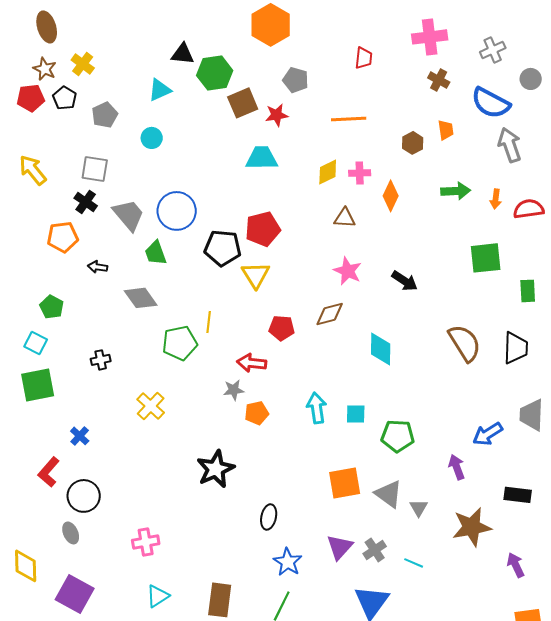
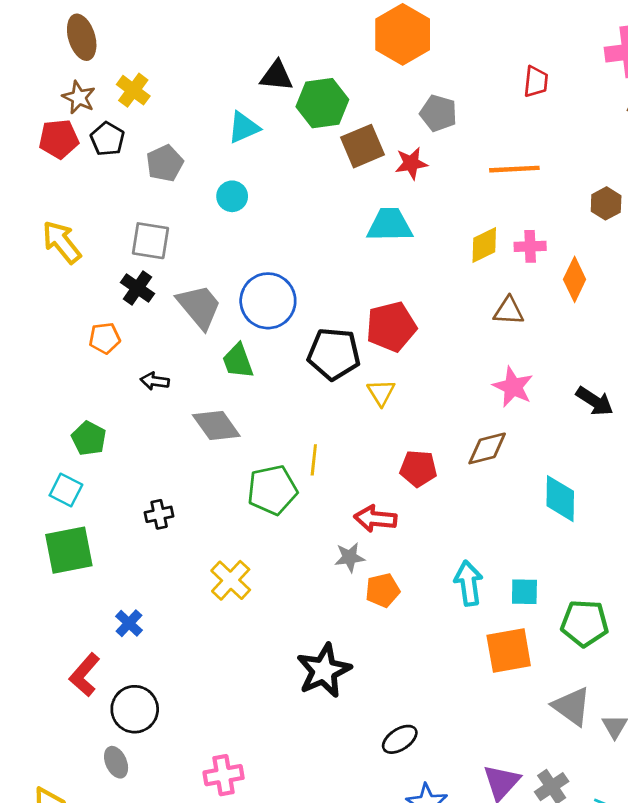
orange pentagon: (63, 237) -> (105, 338), size x0.7
yellow triangle: (256, 275) -> (381, 393), size x0.7
orange square: (345, 483) -> (509, 650), moved
black ellipse: (269, 517) -> (400, 739), turned 45

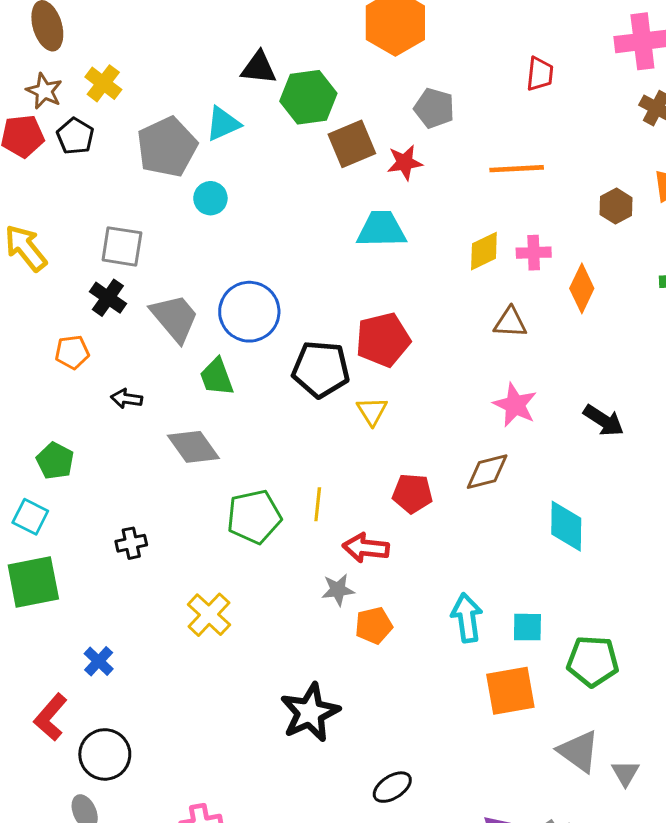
gray pentagon: (165, 163) -> (167, 147), moved, size x1.5
yellow line: (314, 460) -> (318, 504), moved

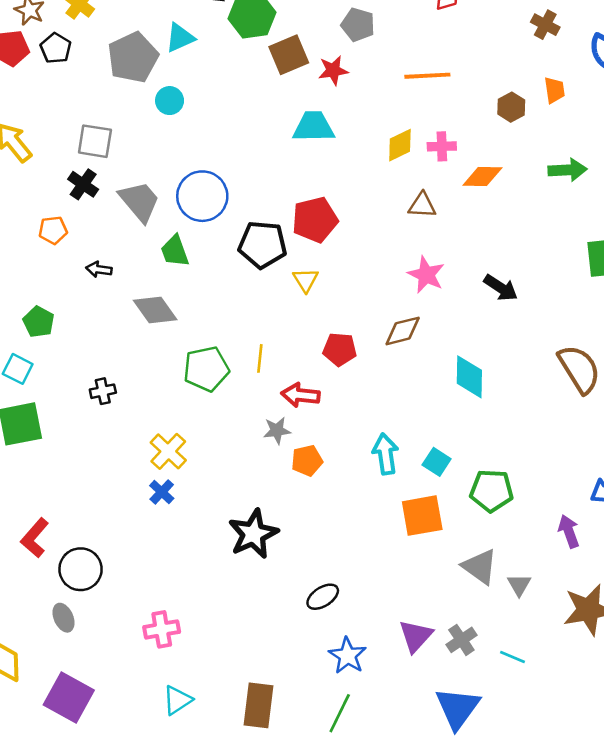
orange diamond: (582, 288) -> (482, 176), turned 66
cyan square: (527, 627) -> (437, 462), turned 32
blue cross: (99, 661) -> (162, 492), moved

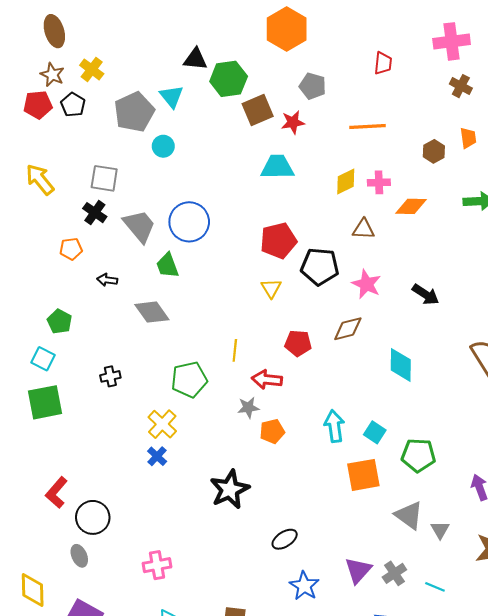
cyan triangle: (180, 38) -> (172, 96), turned -45
black pentagon: (262, 245) -> (320, 266), moved
green pentagon: (206, 369) -> (189, 380), moved

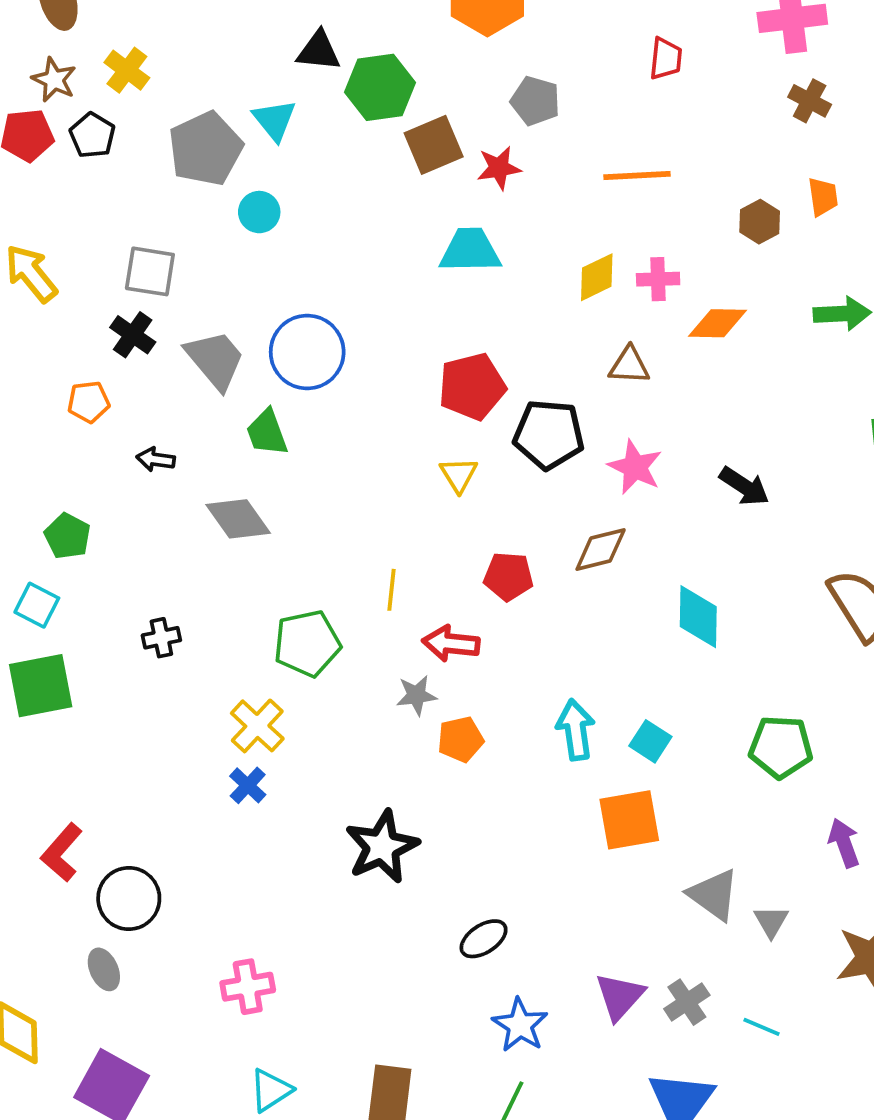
green pentagon: (418, 455) -> (781, 747), moved

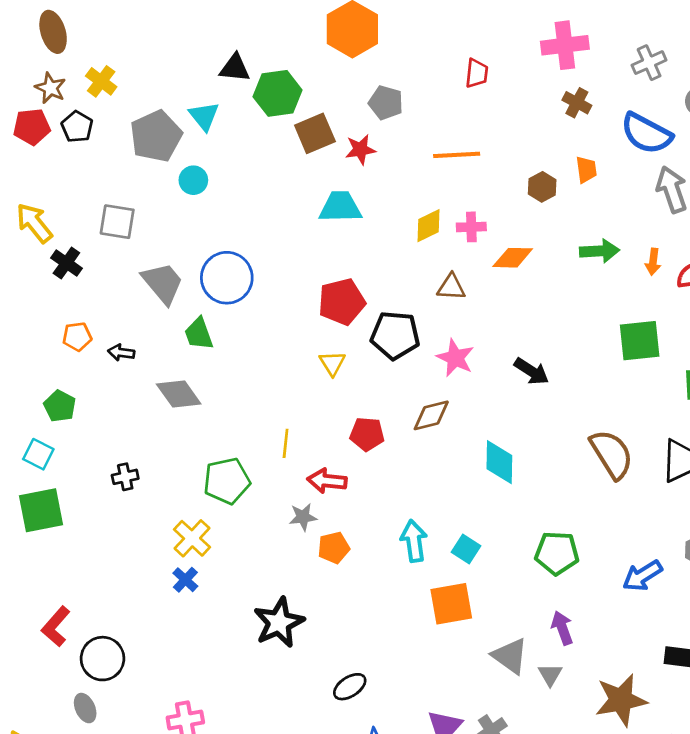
black cross: (133, 335) -> (66, 263), moved
orange pentagon: (89, 402) -> (77, 337), moved
purple arrow: (844, 843) -> (562, 628), moved

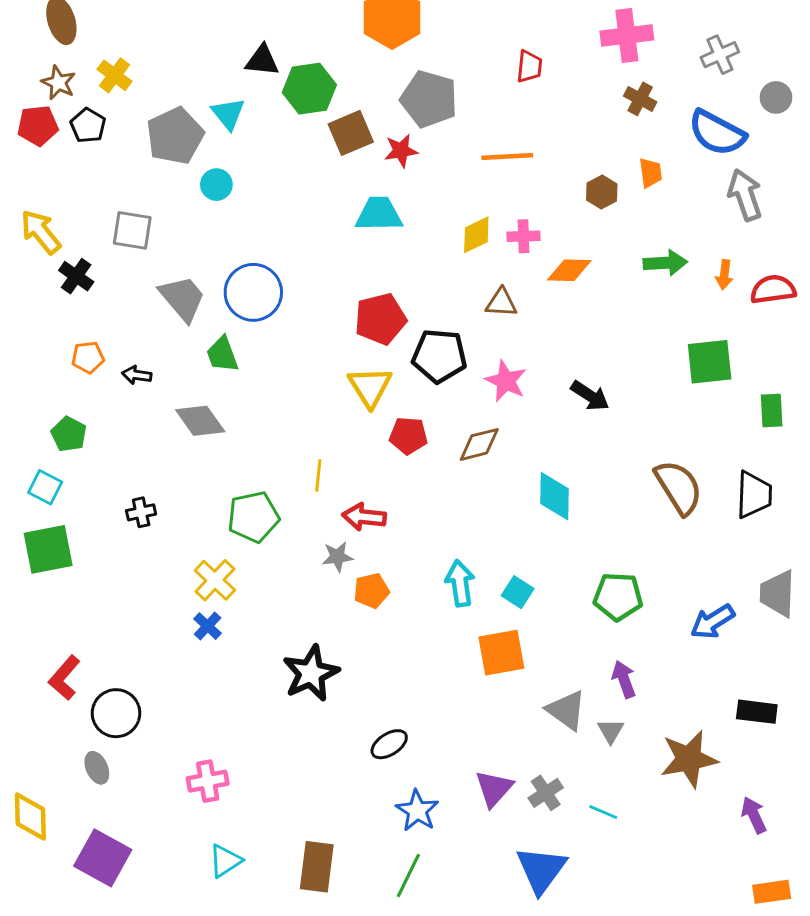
gray pentagon: (386, 103) -> (429, 99), size x1.5
yellow triangle: (332, 363) -> (370, 387), size x1.5
red pentagon: (367, 434) -> (408, 436), moved

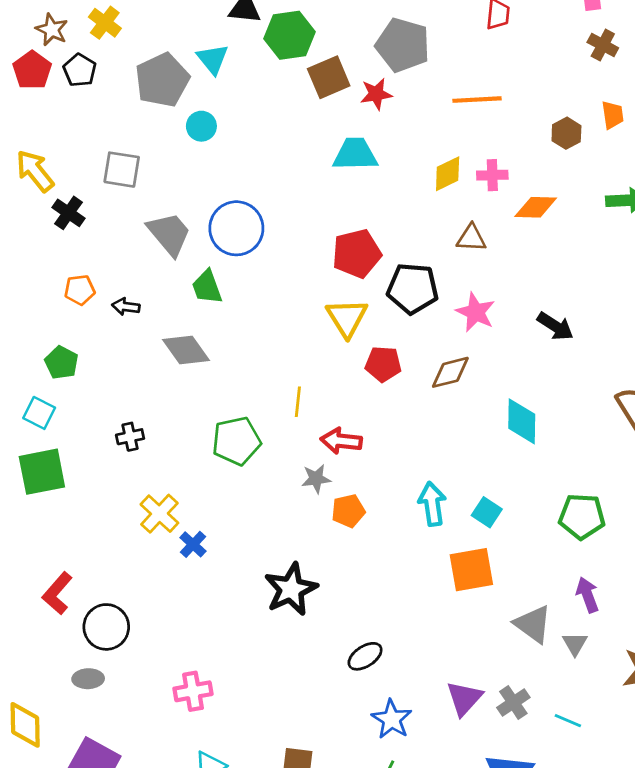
red pentagon: (38, 126) -> (32, 70), turned -30
yellow cross: (215, 580) -> (159, 514), moved
gray ellipse: (97, 768) -> (88, 679), turned -68

